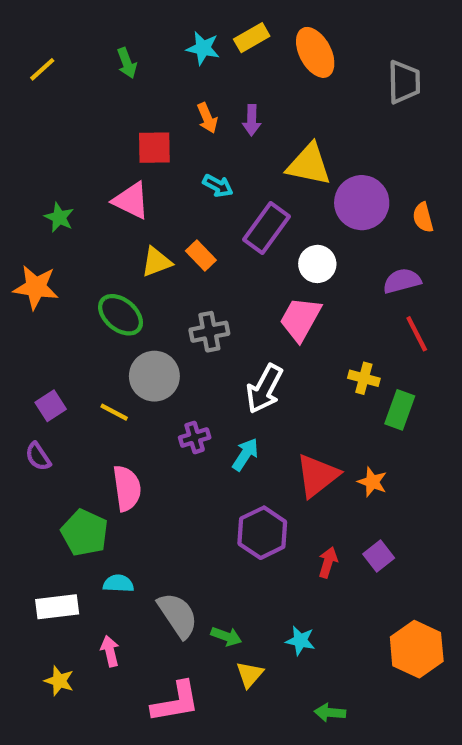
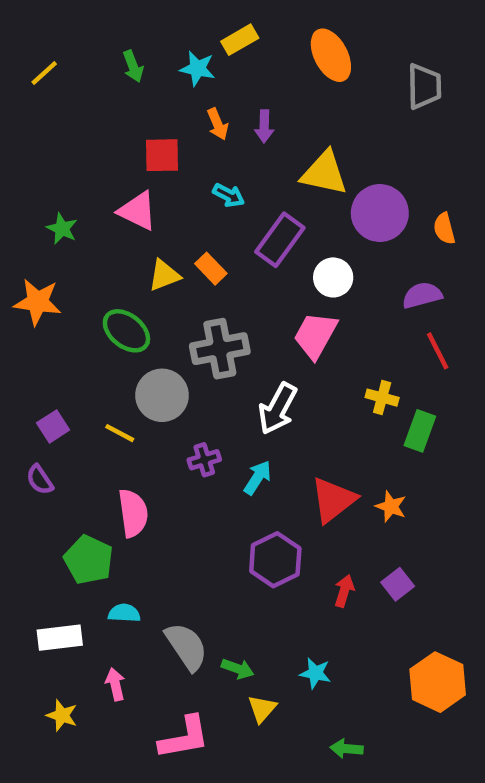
yellow rectangle: (252, 38) -> (240, 40), moved
cyan star: (203, 48) -> (198, 69), moved
gray cross: (209, 332) -> (220, 349), size x1.4

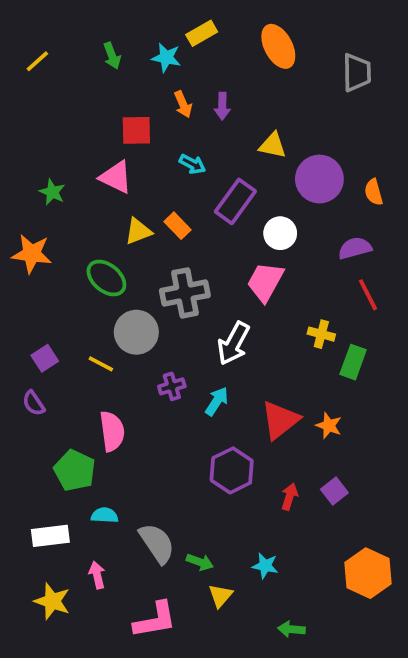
yellow triangle: (324, 173) -> (273, 145), size x0.7
yellow star: (62, 715) -> (52, 601), size x1.4

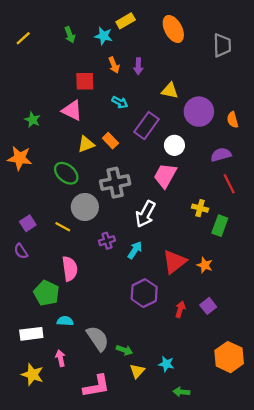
cyan star: (265, 566) -> (166, 364), moved

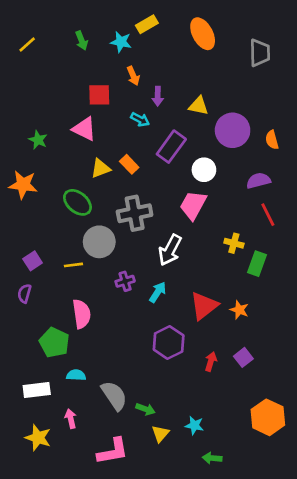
purple arrow: (138, 66) -> (158, 96), moved
yellow line: (63, 227) -> (73, 265), turned -35
purple semicircle: (21, 251) -> (24, 294), turned 49

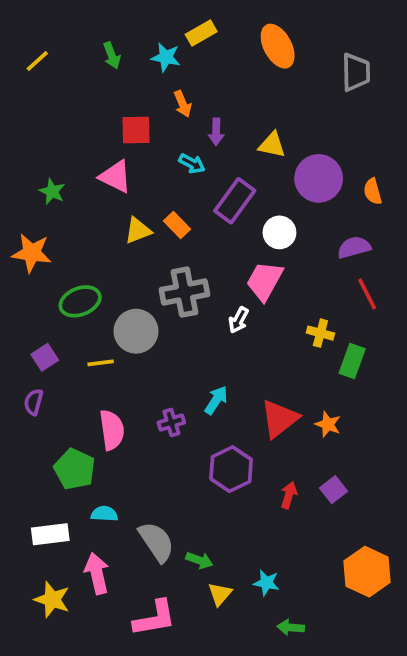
green ellipse: (77, 202) -> (80, 301), moved, turned -60
white arrow: (170, 250) -> (238, 320), moved, size x0.6
purple cross: (125, 281) -> (171, 422), moved
pink arrow: (71, 419) -> (97, 573), size x1.5

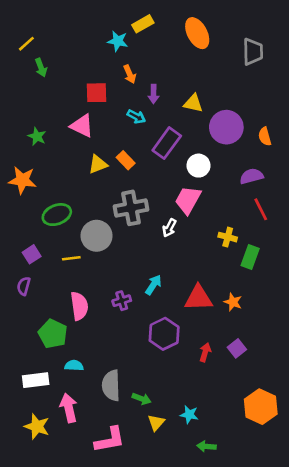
green arrow: (112, 55) -> (41, 68), moved
red triangle: (279, 419) -> (199, 298), turned 36
gray semicircle: (157, 542) -> (111, 385), turned -148

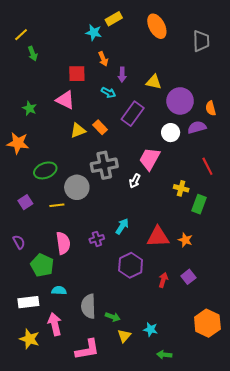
white circle: (199, 166) -> (171, 133), moved
purple semicircle: (251, 176) -> (197, 127), moved
purple semicircle: (24, 286) -> (19, 242), moved, turned 136

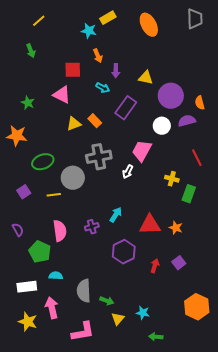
yellow line: (21, 35) -> (39, 21), moved
gray trapezoid: (201, 41) -> (195, 19), moved

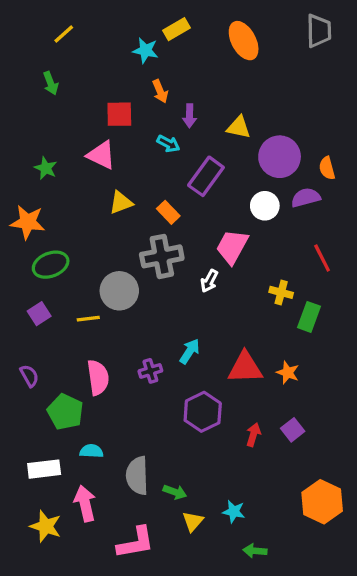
orange rectangle: (95, 121) -> (168, 212), moved
green ellipse: (43, 162) -> (51, 265), moved

